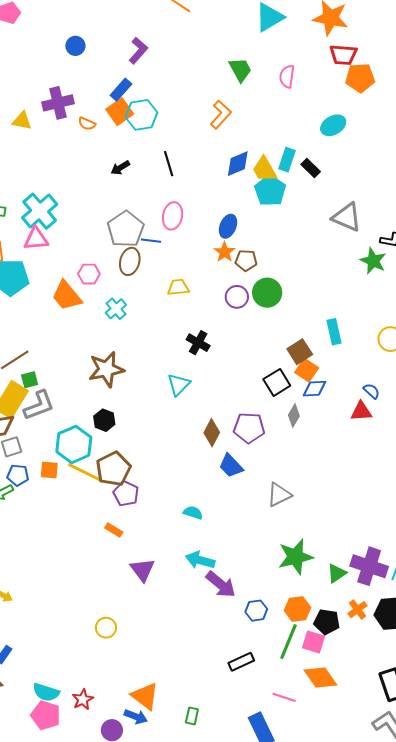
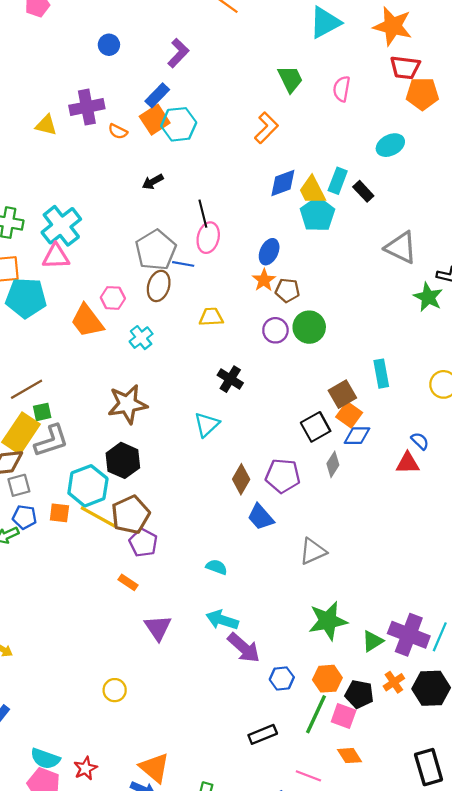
black line: (169, 164) -> (203, 214), moved
black hexagon: (104, 420) -> (123, 460), size x1.4
orange diamond: (320, 677) -> (350, 756), size x0.7

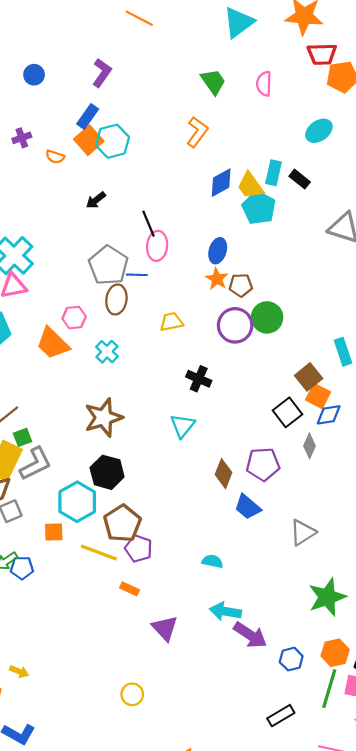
purple cross: (87, 107) -> (22, 138), size x0.6
purple circle: (275, 330) -> (235, 325), size x1.4
blue pentagon: (25, 517) -> (22, 568), moved
yellow line: (98, 517) -> (99, 552), moved

